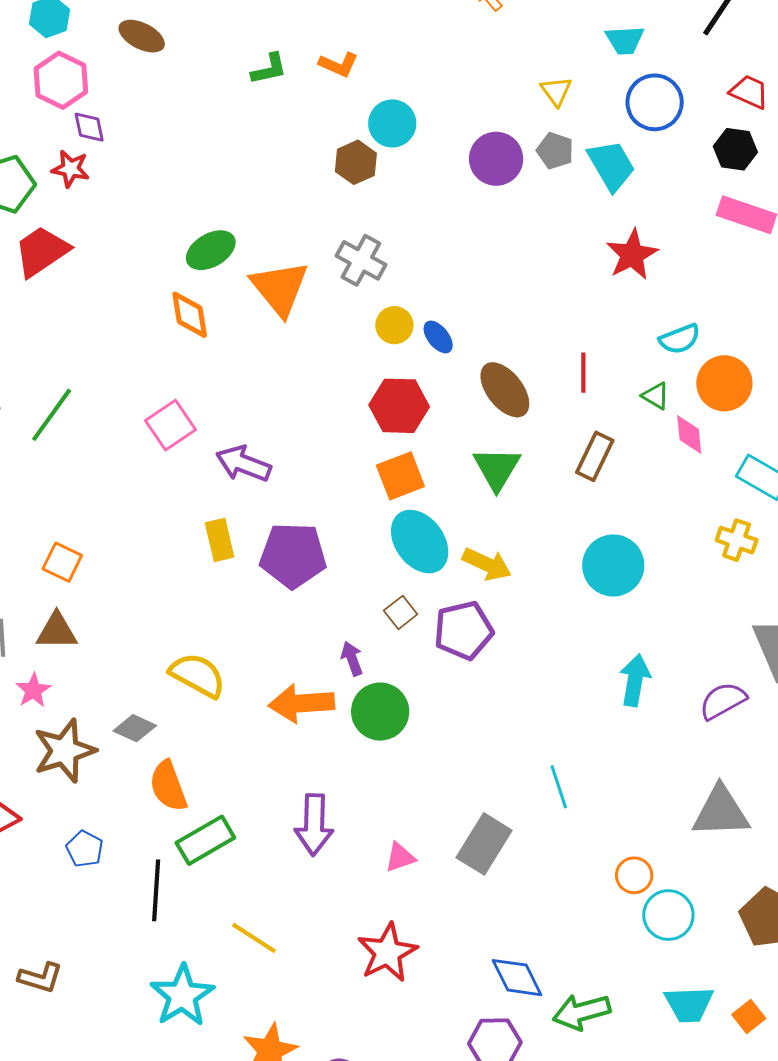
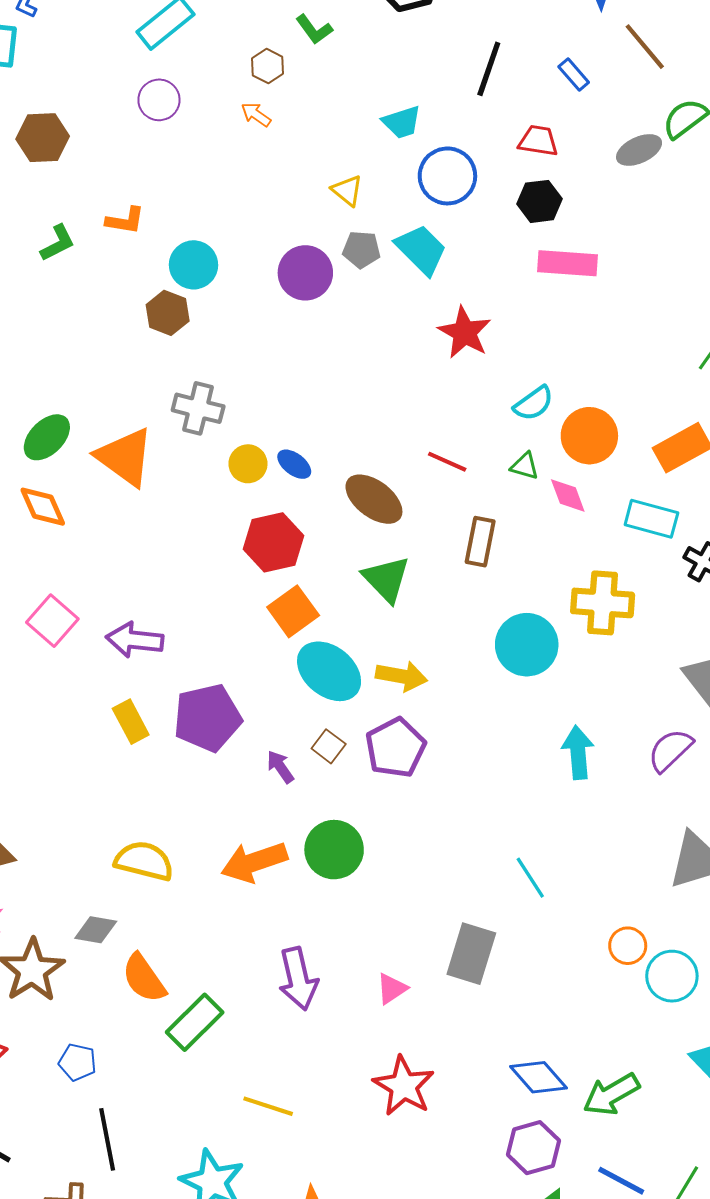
red line: (583, 373) -> (447, 462), turned -51
yellow cross: (737, 540) -> (603, 603), moved, size x1.5
purple arrow: (352, 659) -> (280, 767), moved
black line: (156, 890) -> (107, 1139), moved

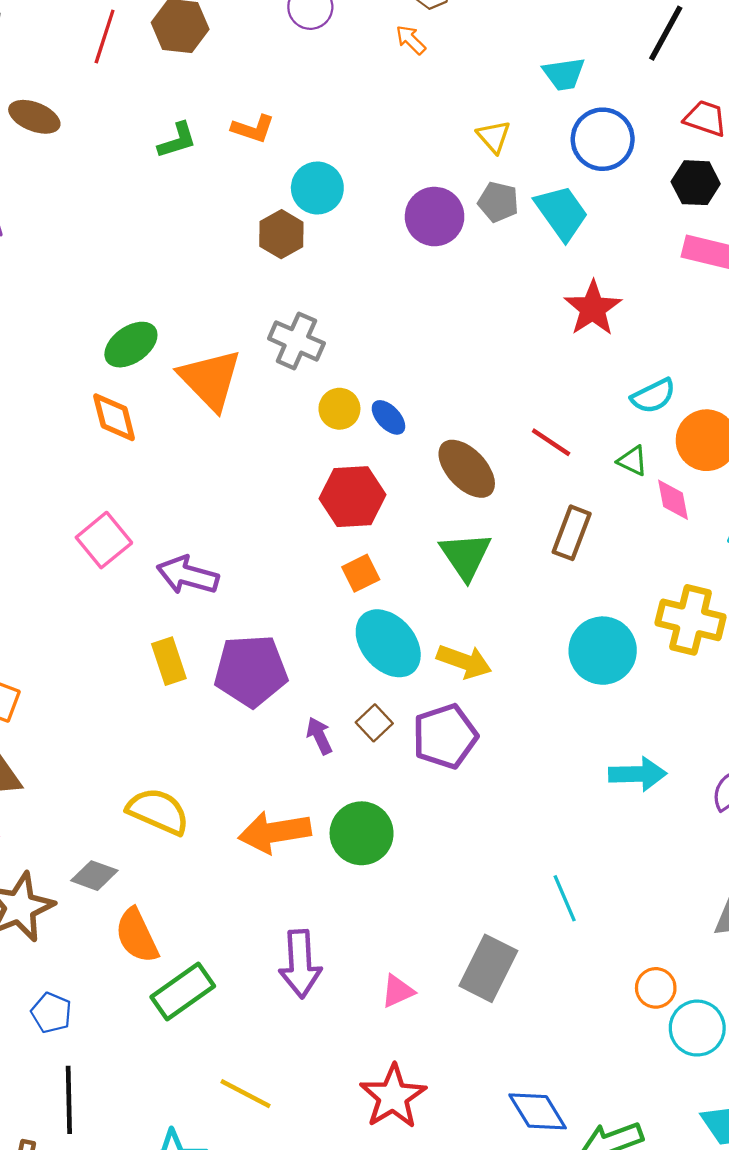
orange square: (293, 611) -> (361, 573), size x0.7
cyan arrow: (578, 752) -> (638, 774), turned 84

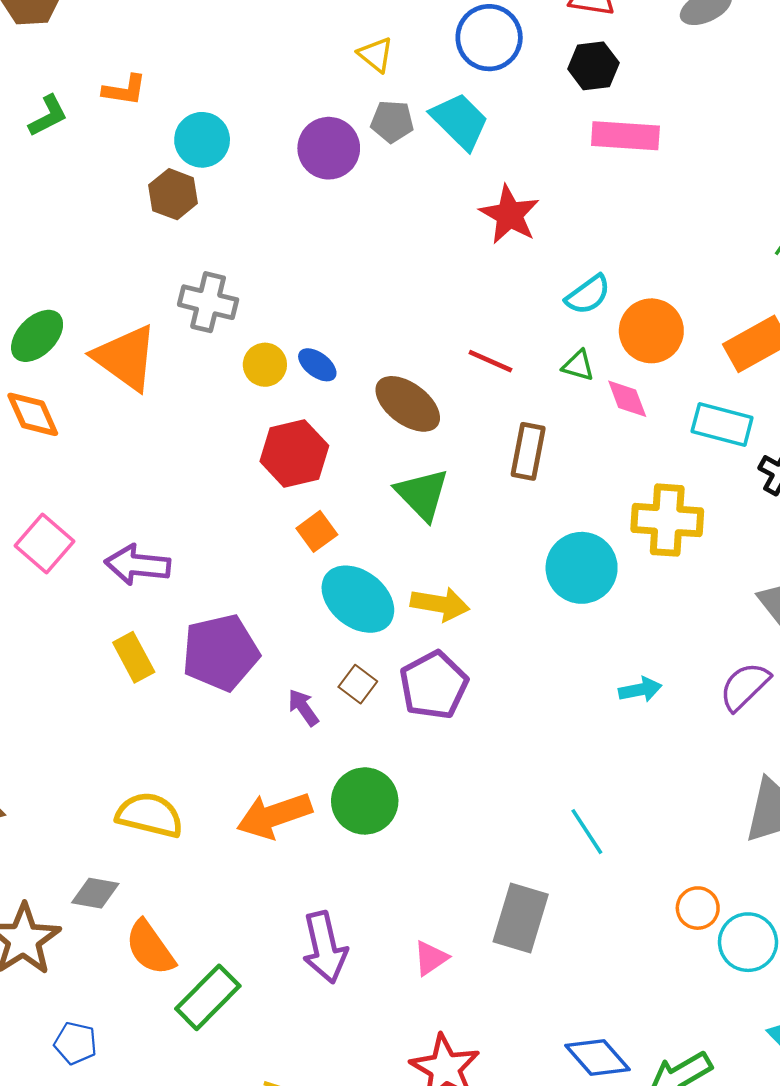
cyan arrow: (638, 774) -> (640, 690), size x0.7

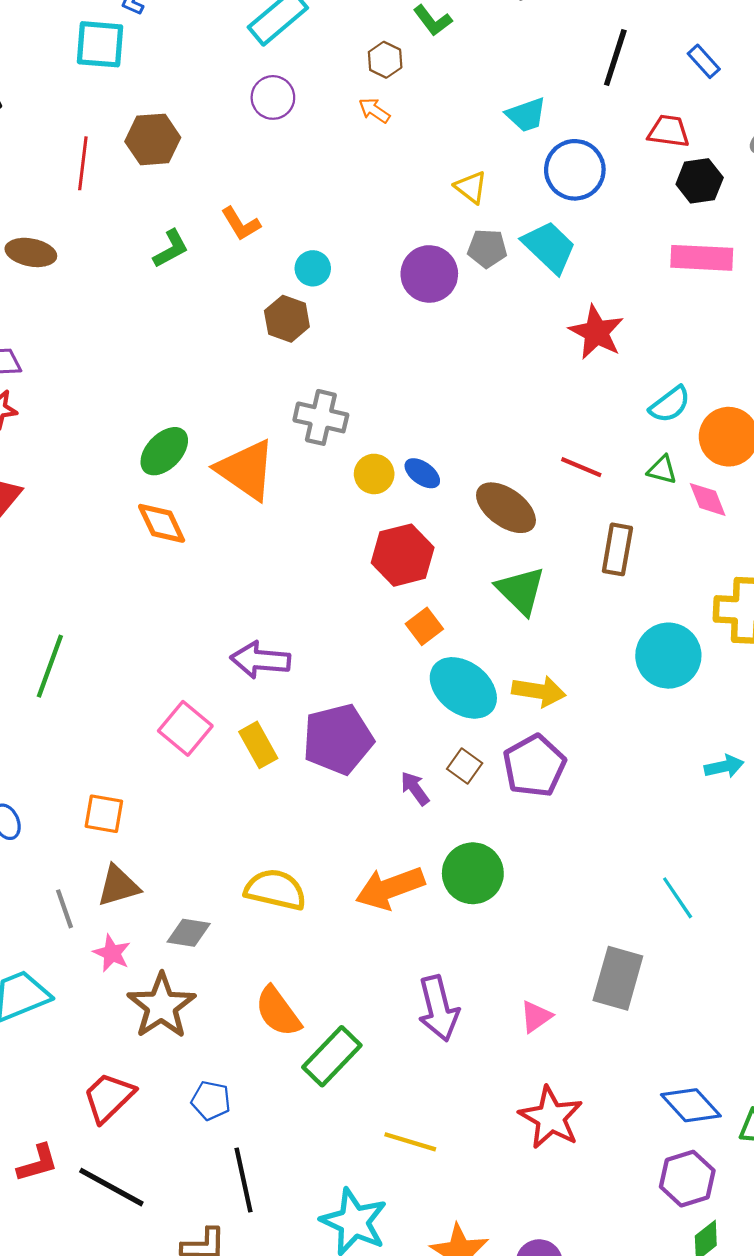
black hexagon: (593, 66) -> (700, 181), moved
orange L-shape: (124, 90) -> (241, 224), turned 51
cyan circle: (202, 140) -> (313, 268), size x0.7
pink square: (44, 544) -> (185, 728), moved
gray diamond: (95, 893) -> (189, 933), moved

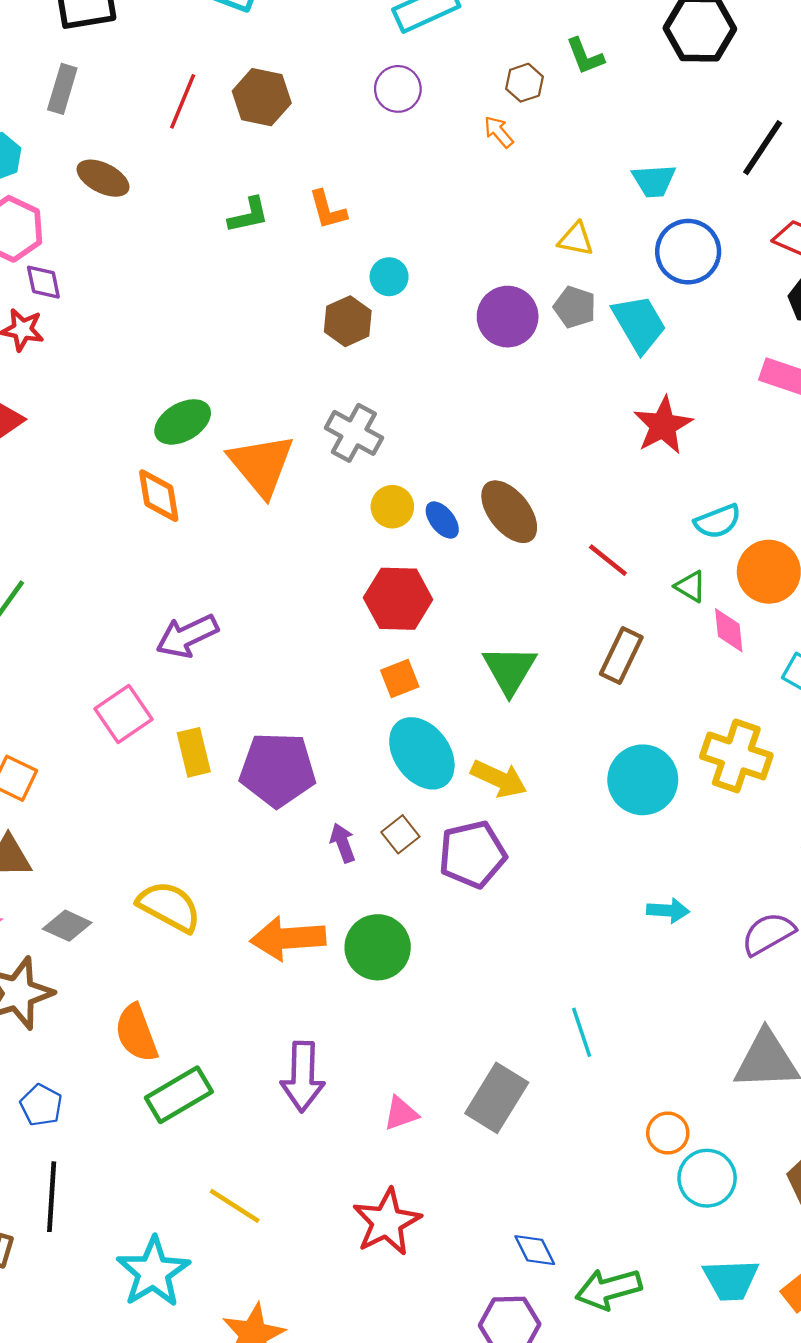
yellow triangle: (471, 187) -> (576, 239), turned -42
brown ellipse: (506, 508) -> (509, 512), moved
purple arrow: (260, 660) -> (187, 636), moved, turned -46
blue diamond: (691, 1105) -> (535, 1250), size x0.7

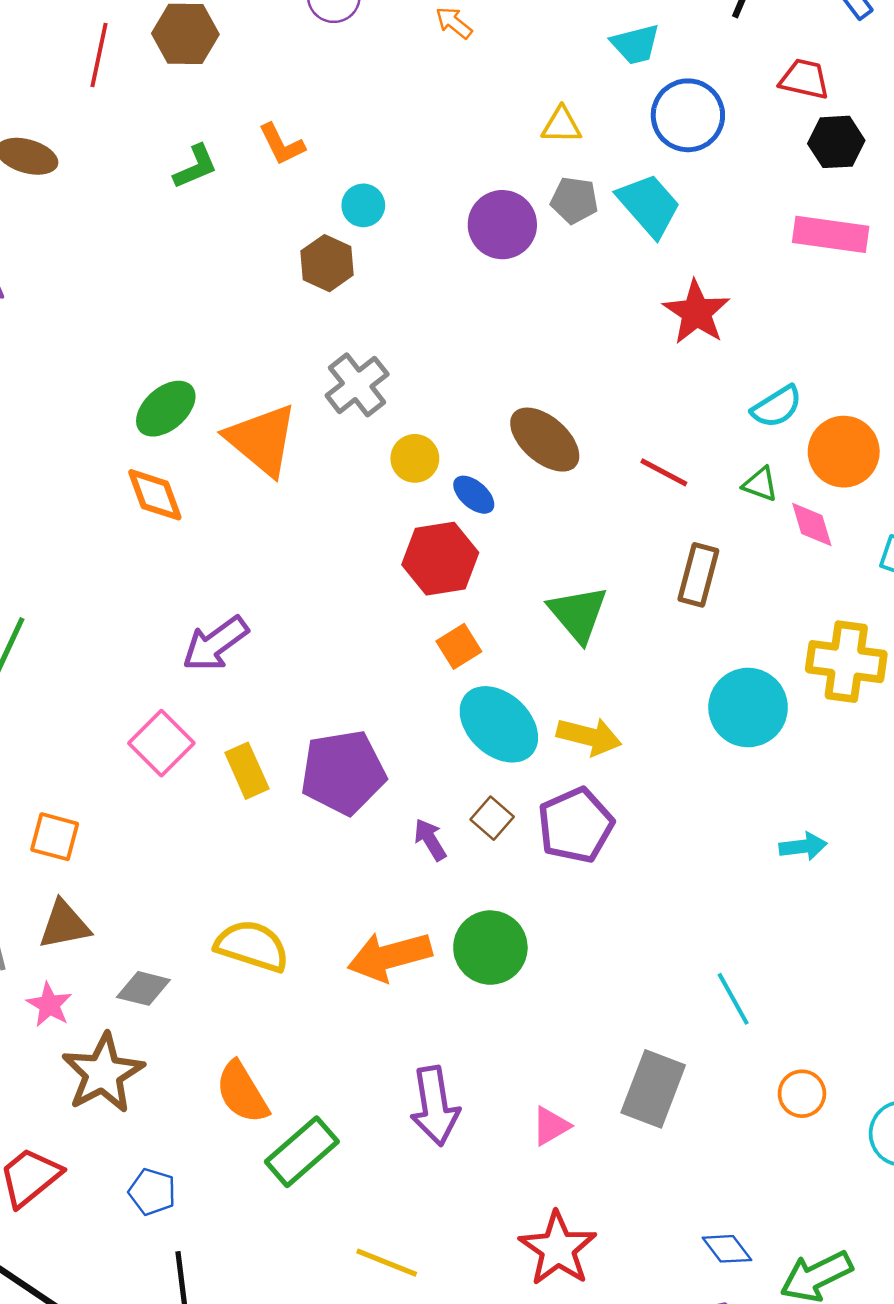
gray cross: (354, 433) -> (357, 385), turned 34
blue ellipse: (442, 520) -> (474, 495), moved
orange circle: (668, 1133) -> (802, 1094), moved

